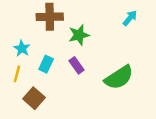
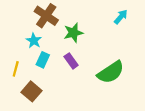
brown cross: (50, 17) -> (46, 16), turned 35
cyan star: (22, 48) -> (34, 41), moved

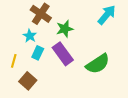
cyan arrow: (121, 17) -> (107, 15), size x1.5
purple rectangle: (71, 61) -> (63, 54), size x1.6

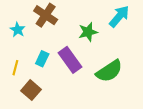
green star: (65, 29) -> (88, 32), moved
cyan star: (30, 36) -> (18, 30), moved

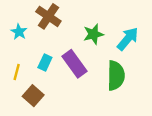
cyan arrow: (119, 16) -> (128, 39), moved
green semicircle: (109, 71) -> (116, 76), turned -56

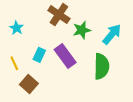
brown cross: (48, 16) -> (59, 15), moved
yellow line: (17, 72) -> (14, 63), turned -40

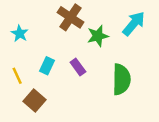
cyan arrow: (112, 34) -> (134, 24), moved
purple rectangle: (65, 56) -> (78, 67), size x0.6

